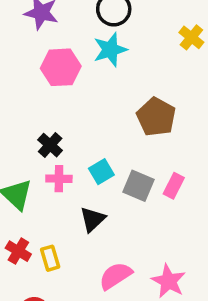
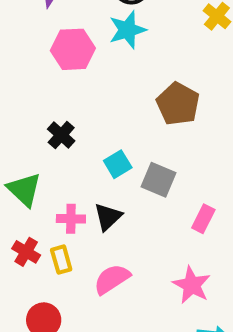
pink cross: (59, 179) -> (71, 219), moved
pink rectangle: (174, 186) -> (203, 219), moved
pink semicircle: (115, 276) -> (112, 279), moved

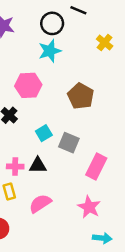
pink hexagon: (73, 49) -> (28, 85), moved
black triangle: (108, 217) -> (38, 165), turned 42
pink rectangle: (203, 219) -> (96, 167), size x1.5

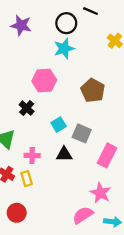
black triangle: (38, 165) -> (64, 154), moved
pink semicircle: (40, 203) -> (83, 215), moved

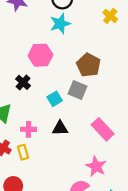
gray square: (82, 133) -> (78, 90), moved
pink rectangle: (107, 155) -> (103, 129), turned -70

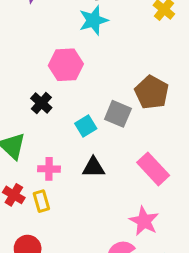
brown pentagon: (88, 65) -> (152, 92), moved

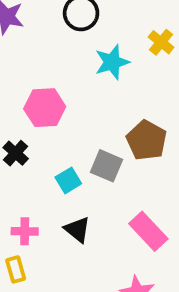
cyan star: (93, 20) -> (112, 62), moved
black triangle: (93, 167) -> (77, 229), turned 40

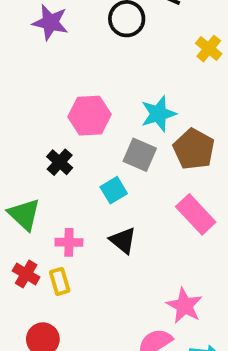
cyan star: (112, 62) -> (158, 114), moved
gray square: (107, 166) -> (140, 155), moved
pink rectangle: (148, 231) -> (196, 214), moved

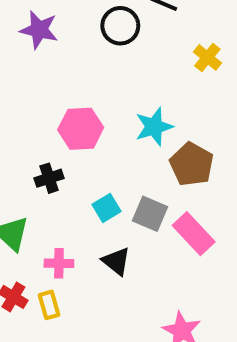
gray square: (140, 155) -> (150, 214), moved
black cross: (60, 162) -> (49, 178), turned 30

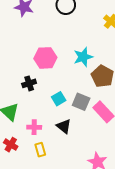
yellow rectangle: (49, 305) -> (40, 150), moved

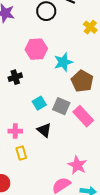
pink hexagon: (45, 58) -> (36, 49), moved
black cross: (29, 83) -> (15, 77), moved

